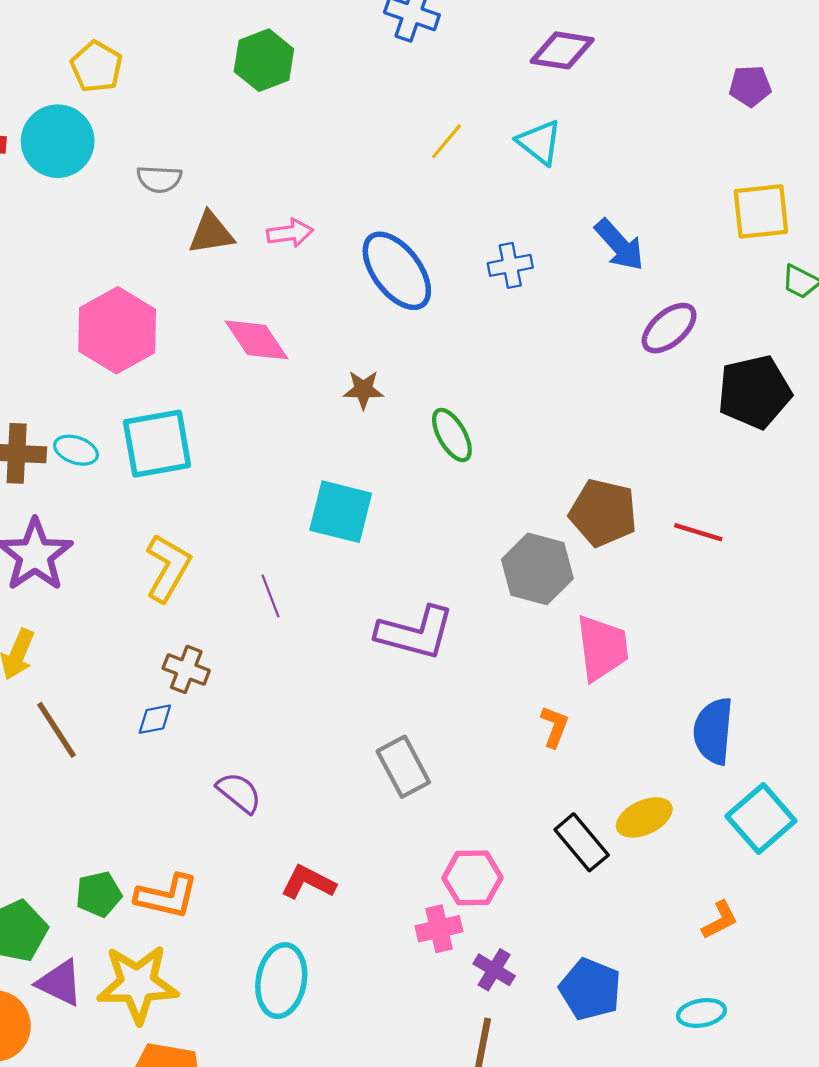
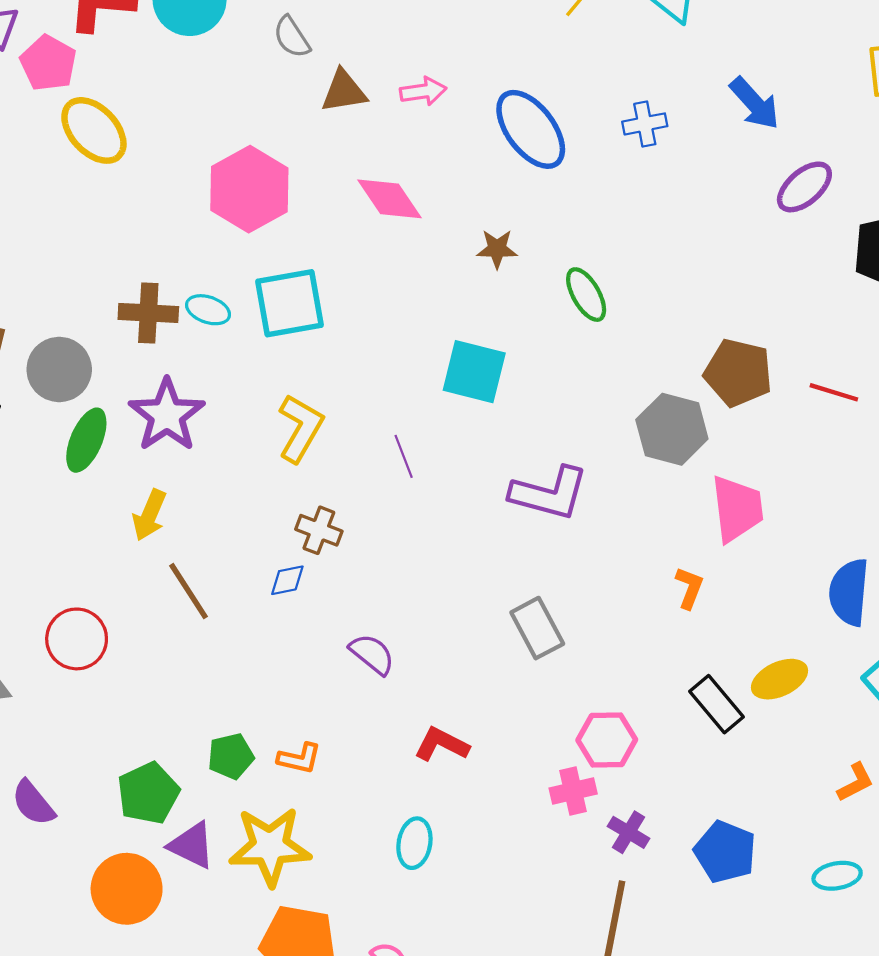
gray semicircle: (159, 179) -> (292, 37), turned 54
orange L-shape: (167, 896) -> (299, 758), size x0.7
cyan ellipse: (281, 981) -> (414, 843), size x0.7

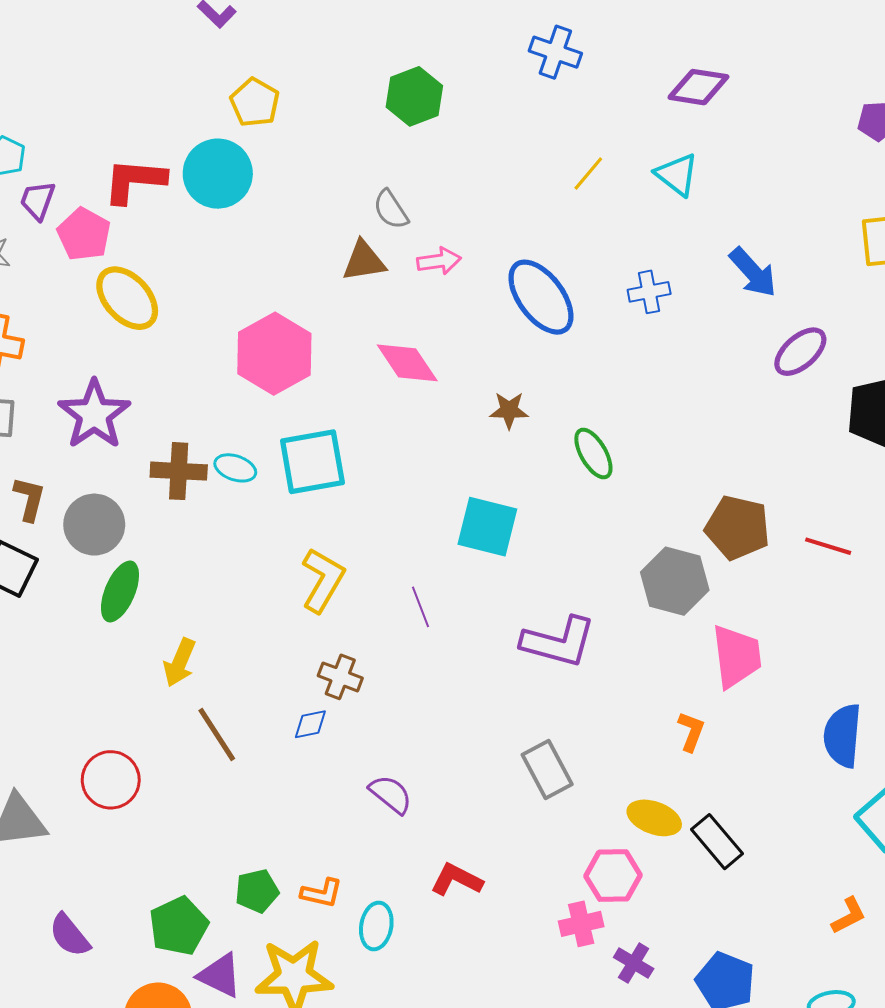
gray semicircle: (292, 37) -> (391, 210), moved
purple star: (167, 415) -> (94, 414), moved
yellow ellipse: (779, 679) -> (654, 818), moved, turned 45
cyan ellipse: (414, 843) -> (376, 926), moved

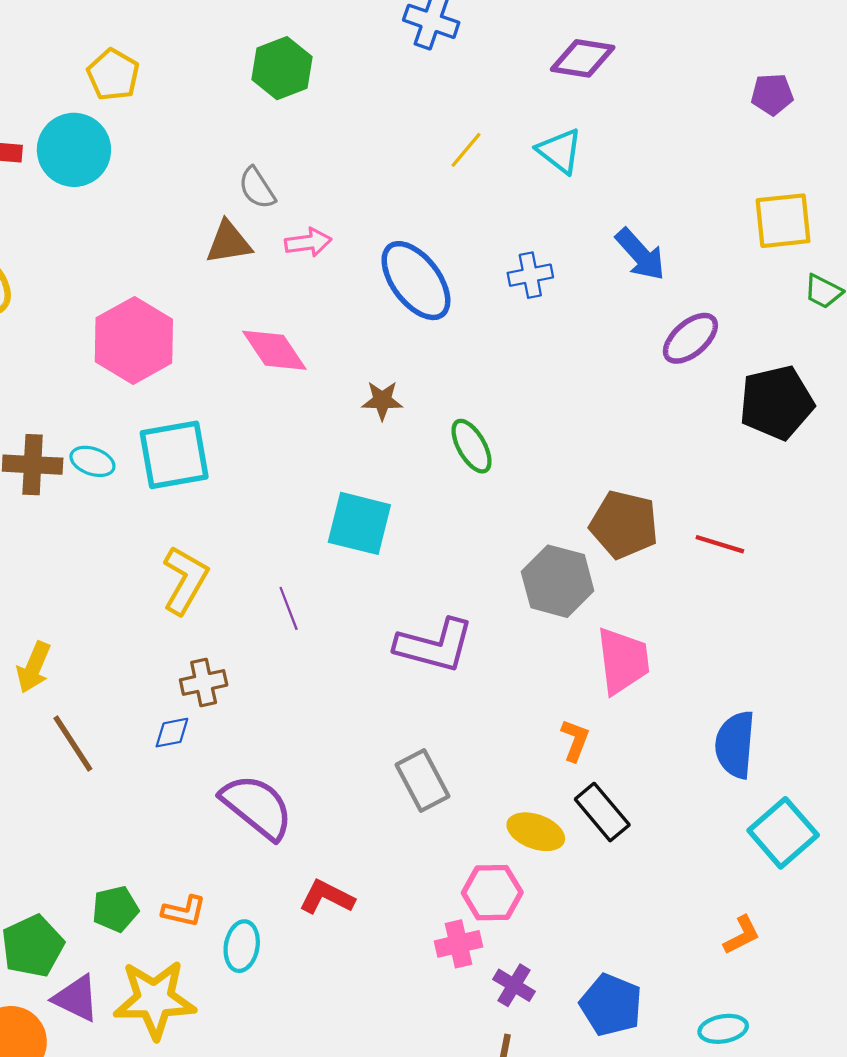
brown cross: (340, 677) -> (204, 682), turned -33
purple semicircle: (391, 794) -> (257, 807), size x1.6
black rectangle: (717, 842) -> (602, 812), moved

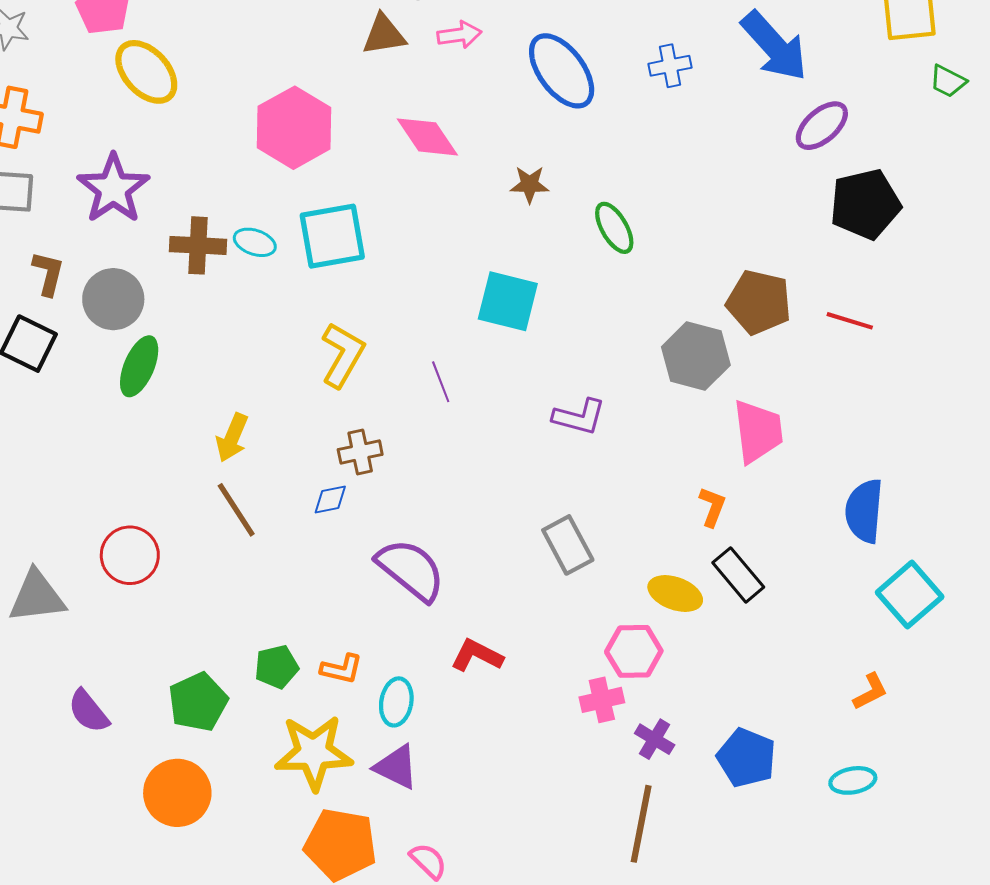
blue arrow: (640, 254) -> (774, 46), size x1.4
black pentagon: (776, 403) -> (865, 204), moved
purple L-shape: (434, 645) -> (579, 417), size x0.7
yellow arrow: (34, 667) -> (232, 438), moved
purple triangle: (76, 998) -> (396, 767), moved

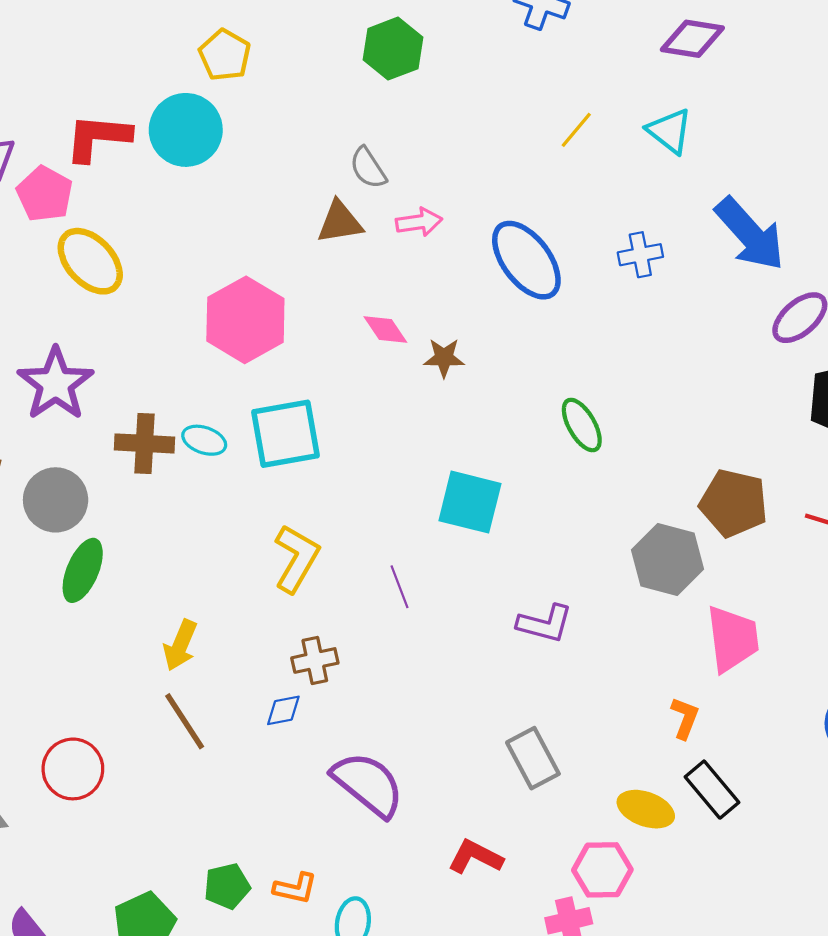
pink diamond: (427, 137) -> (385, 330), size x0.7
brown star: (530, 184) -> (444, 358), moved
red L-shape: (477, 655) -> (475, 857), moved

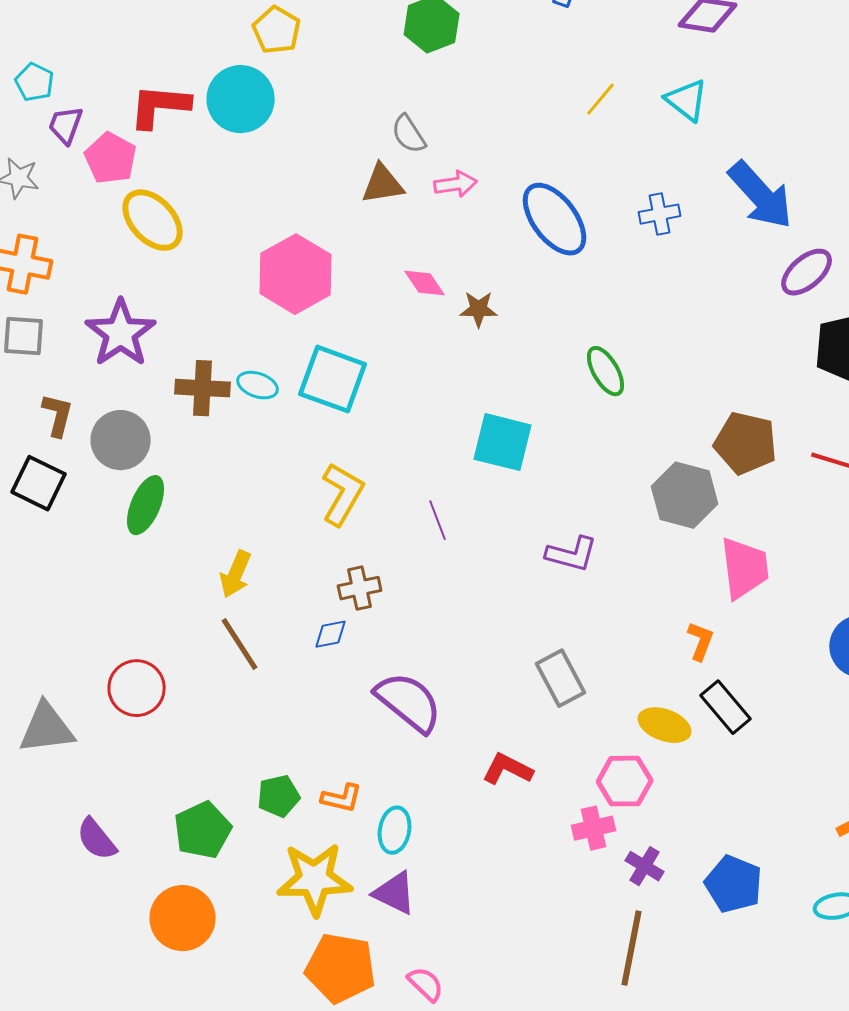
cyan square: (286, 434) -> (333, 379), turned 30

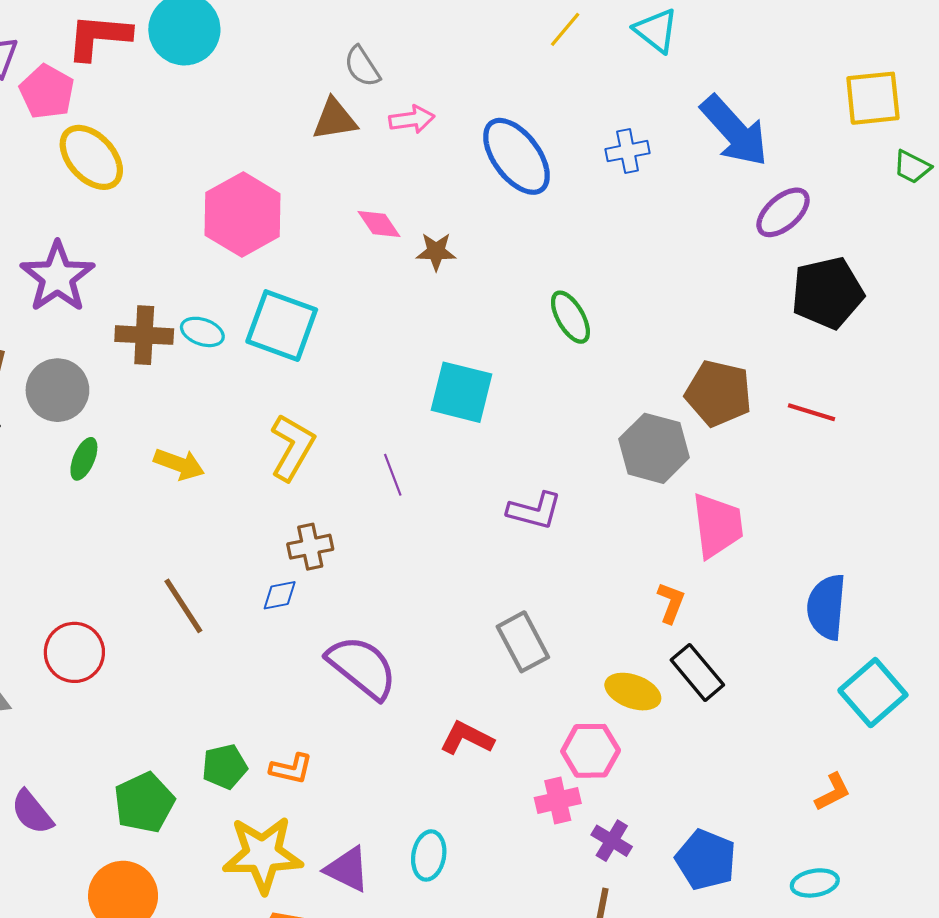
green ellipse: (146, 505) -> (84, 459), size x0.7
yellow arrow: (236, 574) -> (179, 464), moved, turned -93
cyan ellipse: (395, 830) -> (429, 855), moved

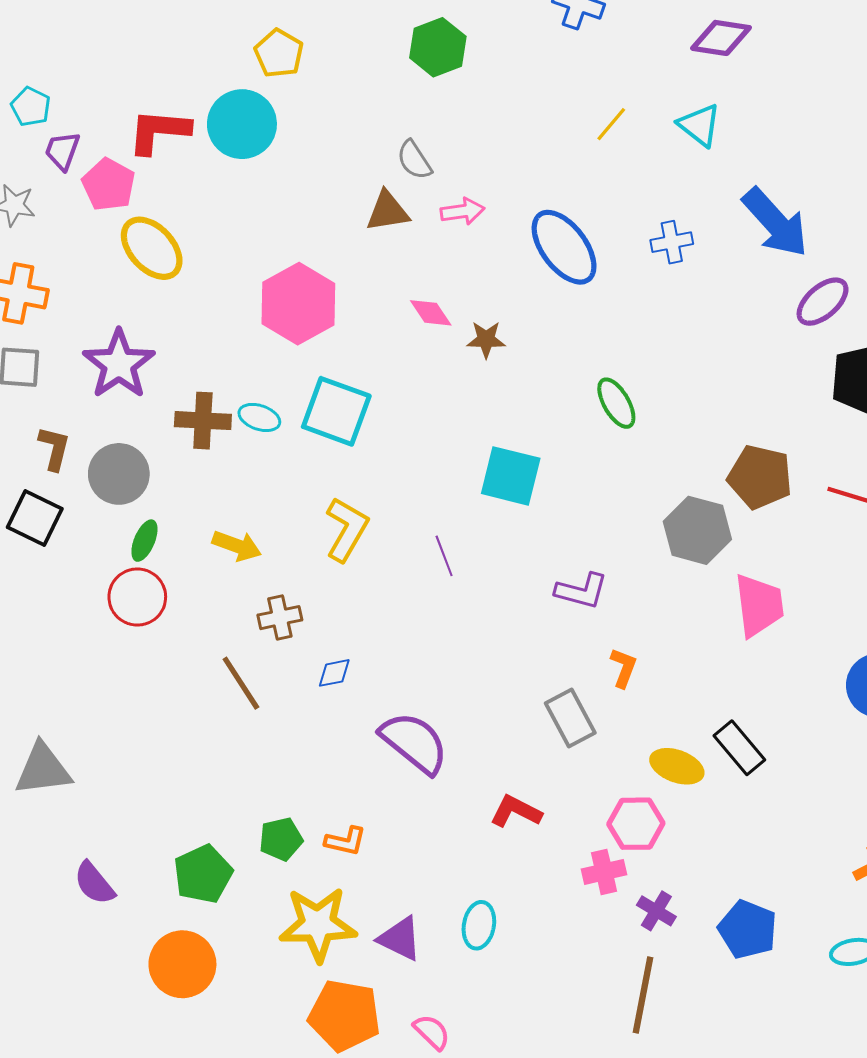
brown cross: (310, 547) -> (280, 618), moved
orange L-shape: (671, 603) -> (624, 668), moved
red circle: (74, 652) -> (137, 597), moved

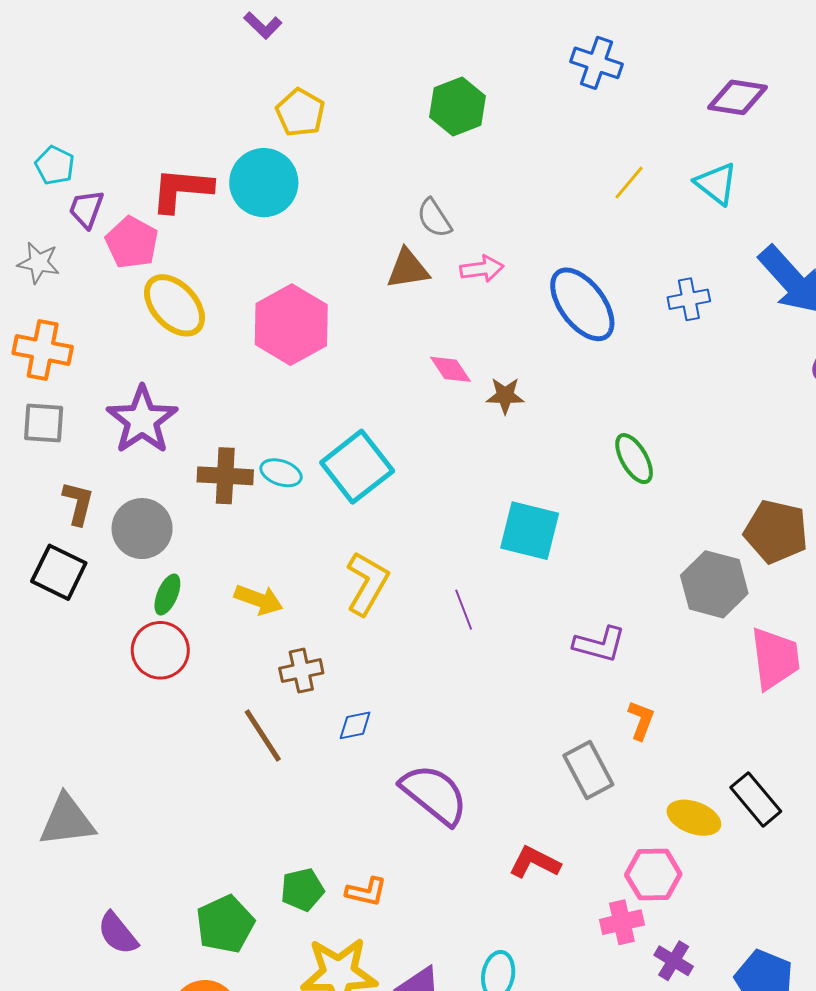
pink hexagon: (298, 304) -> (291, 325), moved
cyan square: (336, 411) -> (357, 467), turned 32

